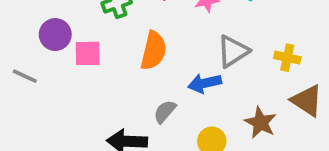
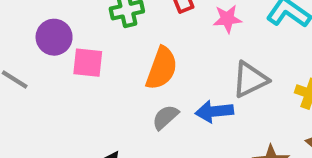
gray semicircle: (165, 112) -> (165, 117), moved

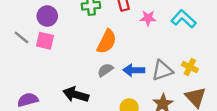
pink square: (88, 63) -> (45, 41), moved
gray triangle: (250, 79) -> (162, 70), moved

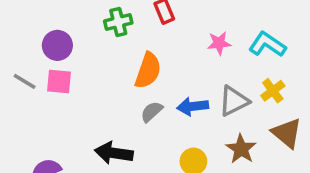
pink star: (148, 18) -> (219, 43), moved
cyan L-shape: (184, 19) -> (267, 44), moved
yellow cross: (190, 67) -> (273, 91), turned 35

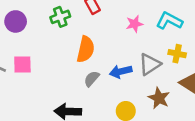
purple circle: (57, 45) -> (16, 21), moved
yellow cross: (273, 91) -> (177, 54), turned -35

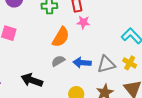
pink star: (134, 24) -> (83, 22), moved

